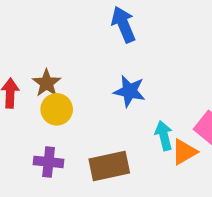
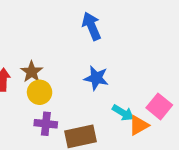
cyan arrow: (164, 136) -> (123, 113), turned 135
purple cross: (49, 162) -> (46, 124), moved

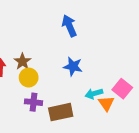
cyan arrow: (123, 113) -> (94, 94), turned 133
orange triangle: (139, 125) -> (106, 103), turned -35

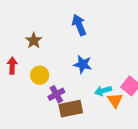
brown star: (22, 62) -> (34, 41), moved
purple cross: (34, 102) -> (56, 94), moved, turned -35

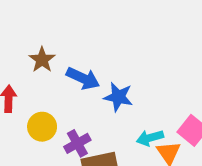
blue arrow: (79, 25) -> (83, 78), moved, turned 138
yellow circle: (40, 75) -> (42, 127), moved

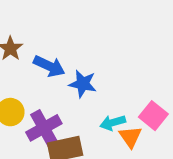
purple cross: (77, 143) -> (44, 128), size x1.4

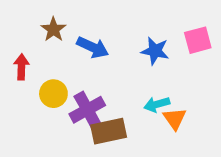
blue star: (83, 84) -> (155, 51), moved
pink square: (153, 116) -> (198, 40), moved, turned 36

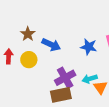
yellow circle: (53, 94) -> (29, 60), moved
purple cross: (87, 110) -> (65, 78), moved

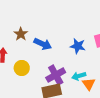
yellow circle: (29, 60) -> (22, 68), moved

